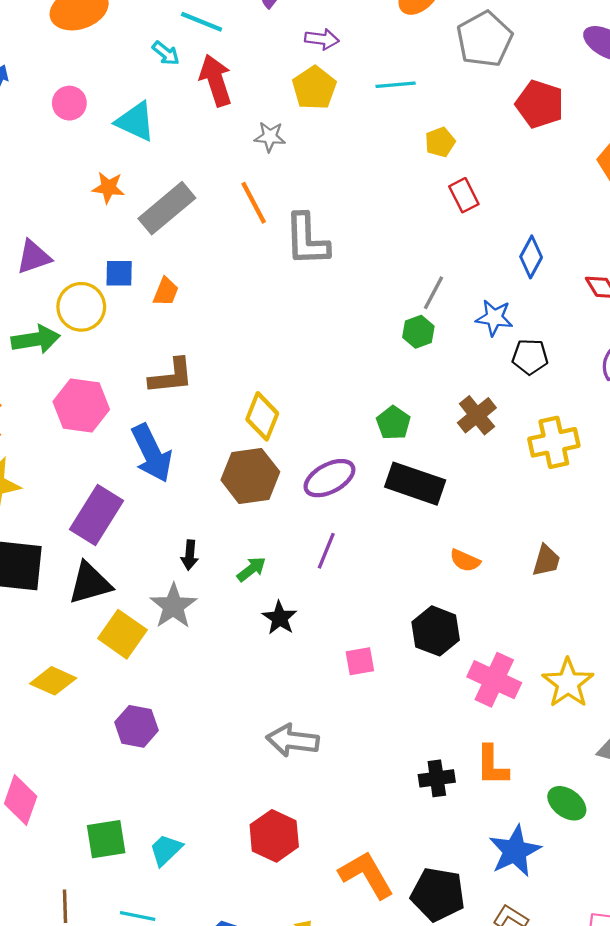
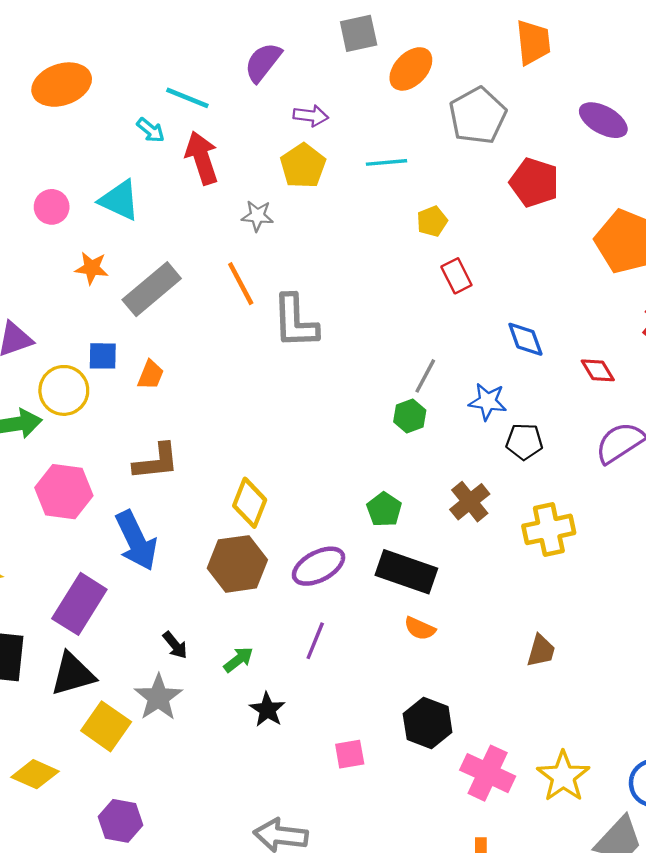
pink circle: (69, 103) -> (52, 207), moved
blue diamond: (531, 257) -> (525, 339), turned -48
black arrow: (190, 555) -> (175, 645), turned -44
orange semicircle: (465, 560) -> (420, 628), moved

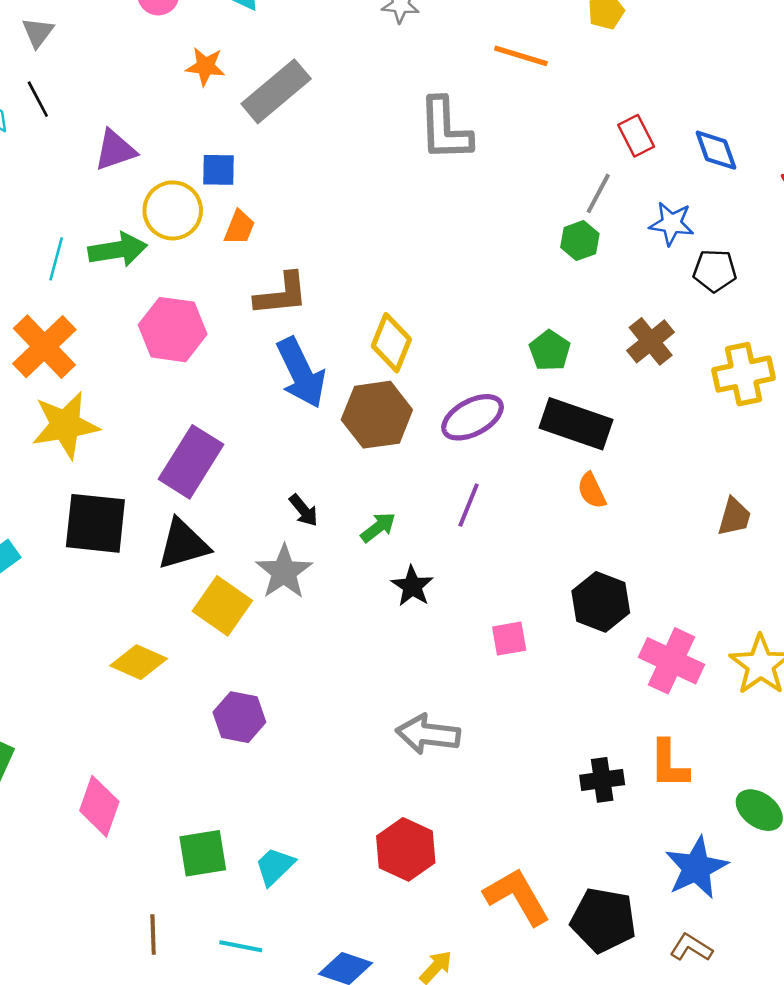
red rectangle: (456, 276) -> (636, 136), moved
orange line: (241, 284) -> (521, 56), moved, turned -45
orange trapezoid: (151, 375) -> (239, 227), moved
blue arrow: (136, 541) -> (301, 373), moved
orange semicircle: (420, 628) -> (592, 491), turned 40

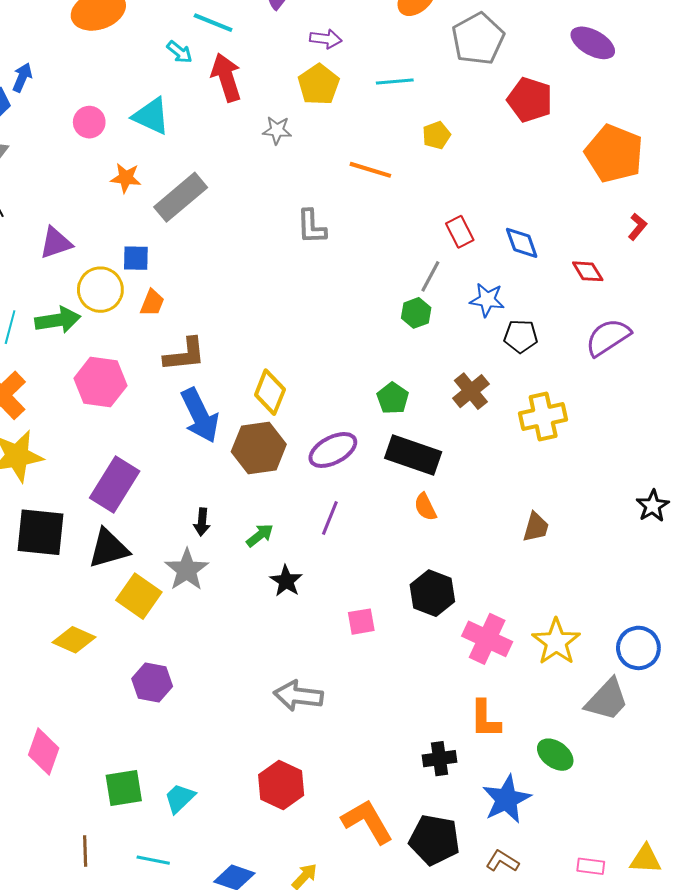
gray L-shape: (445, 129) -> (312, 227), size x0.7
black arrow: (304, 510) -> (202, 522), turned 44
black cross: (602, 780) -> (439, 759), moved

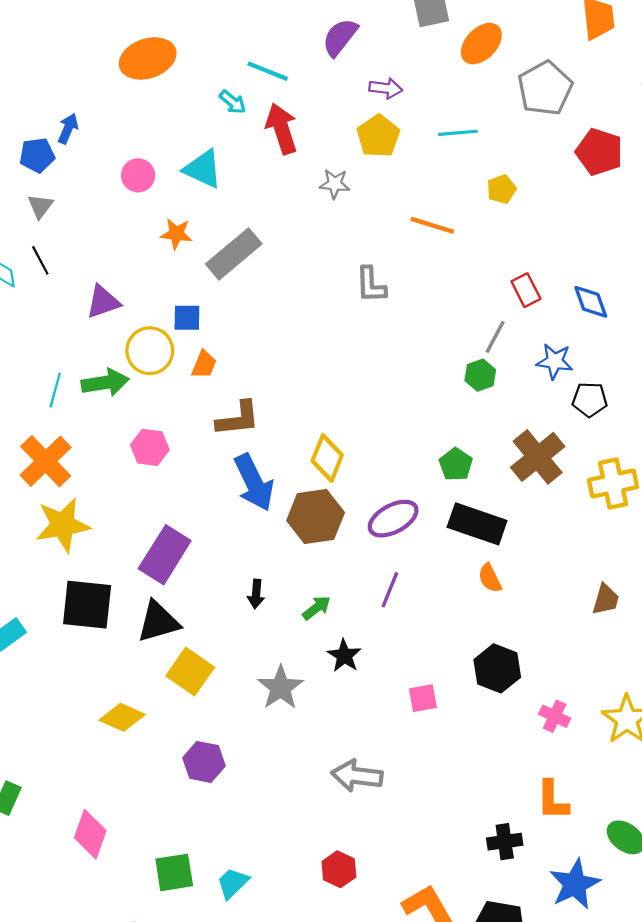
pink hexagon: (100, 382) -> (150, 447), size x0.7
brown cross: (471, 391) -> (538, 457), size x1.4
gray star: (187, 570) -> (280, 688), moved
pink cross: (487, 639) -> (555, 716), size x0.6
red hexagon: (281, 785) -> (339, 869), size x0.7

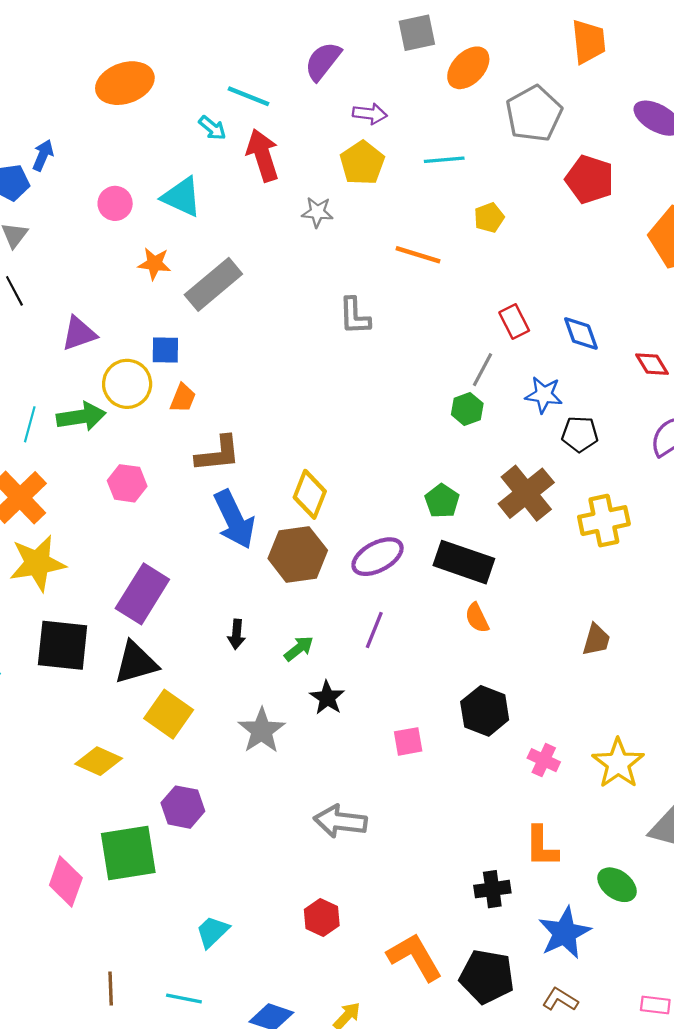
green square: (174, 872) -> (128, 853), moved, size x1.4

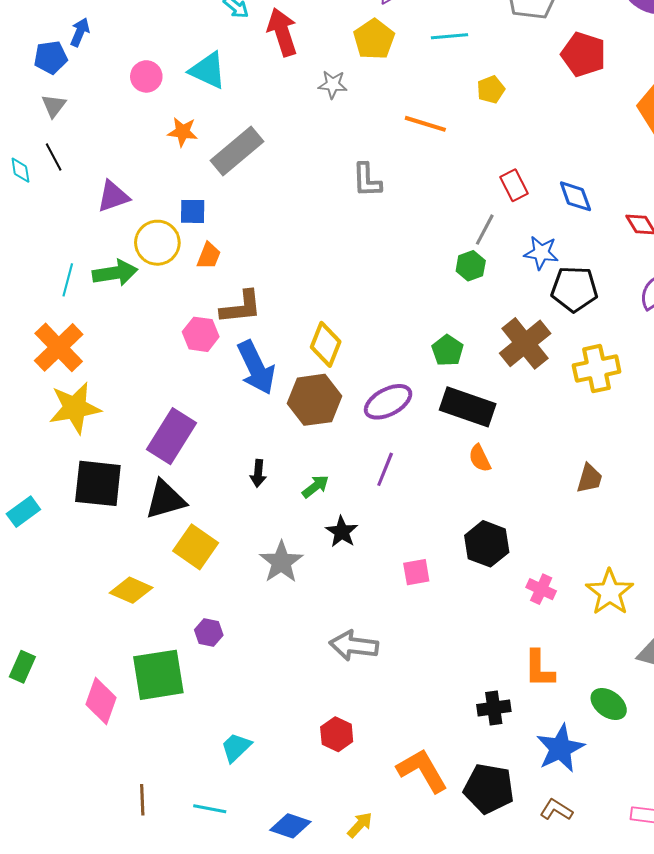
black pentagon: (580, 434) -> (574, 289), size x1.4
pink hexagon: (127, 483) -> (201, 334), moved
purple hexagon: (183, 807) -> (209, 632), size x0.7

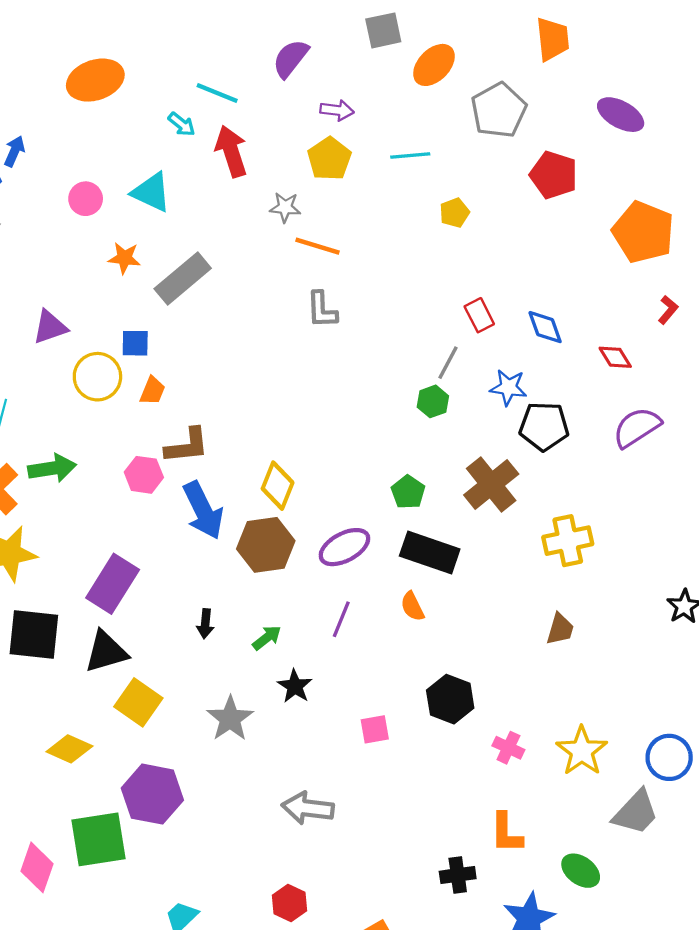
orange line: (425, 124) -> (317, 246), moved
green arrow: (115, 273) -> (52, 468), moved
yellow cross: (597, 369) -> (568, 541), moved
orange semicircle: (480, 458) -> (412, 606), moved
purple hexagon: (209, 632) -> (152, 794), size x2.0

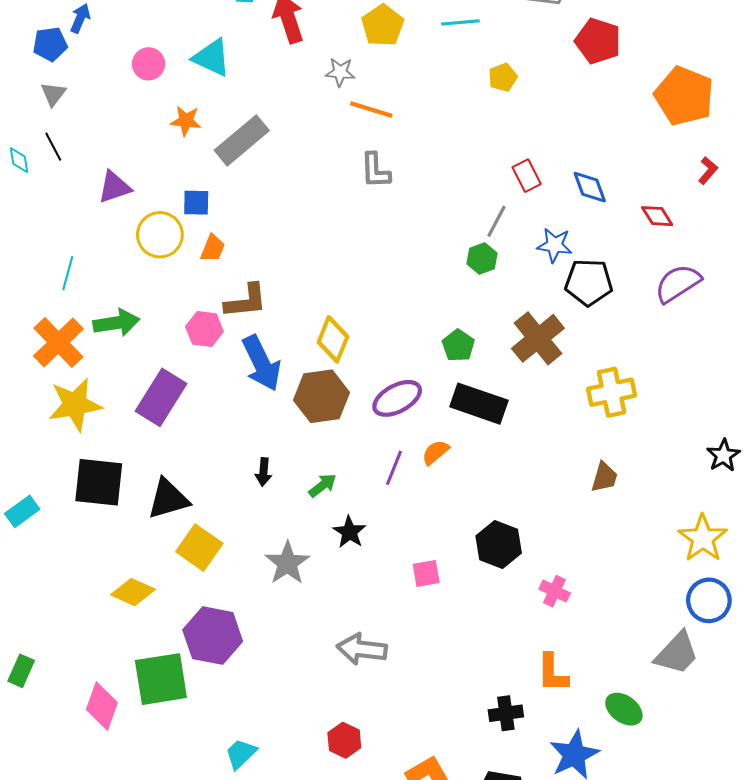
purple rectangle: (113, 584) -> (161, 397), moved
orange semicircle: (412, 606) -> (435, 452), moved, turned 76
yellow star: (582, 751) -> (703, 538), moved

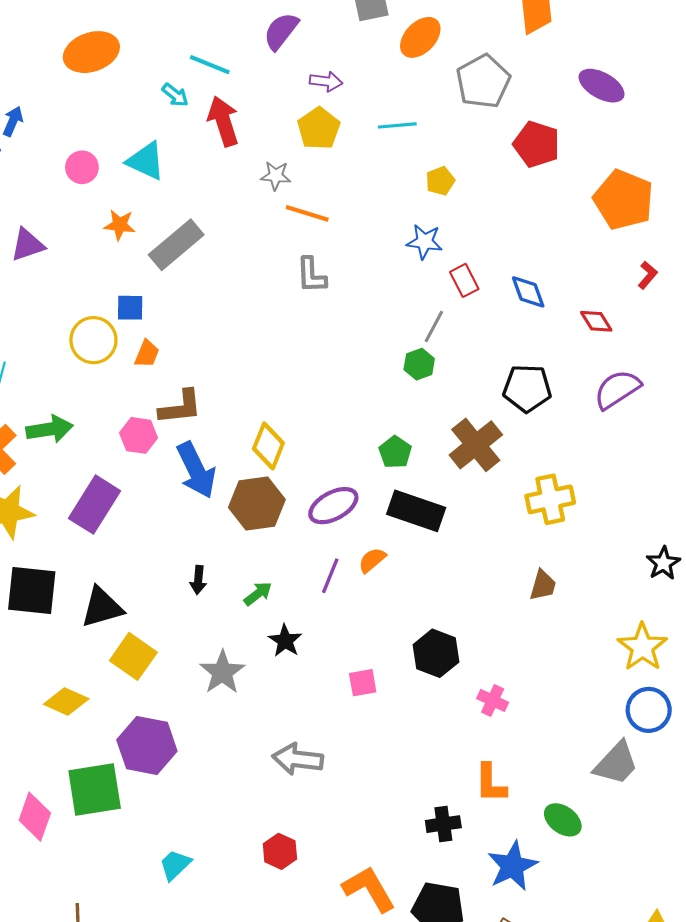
purple triangle: (114, 187) -> (27, 245), moved
blue star: (555, 245) -> (424, 242), moved

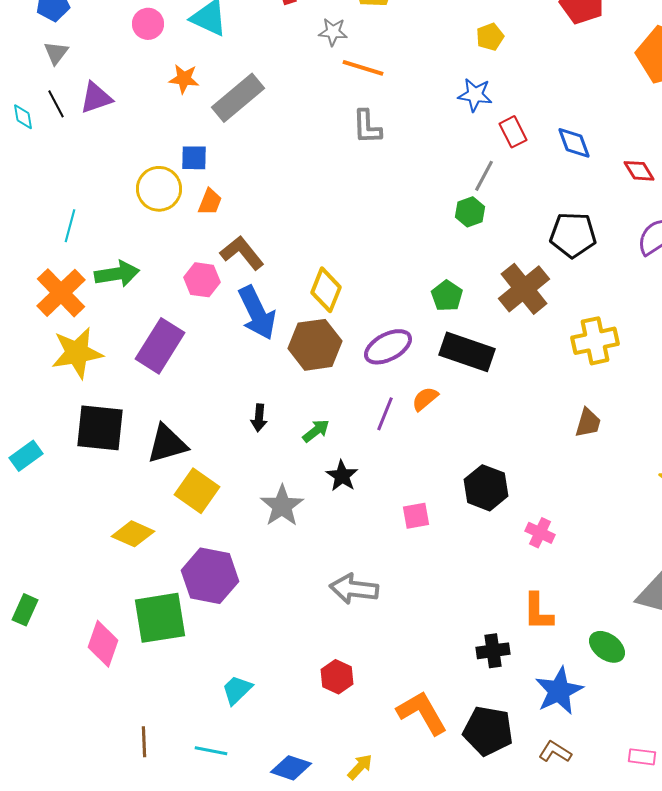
brown L-shape: (180, 407) -> (242, 253), turned -123

